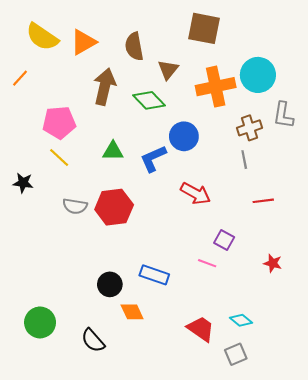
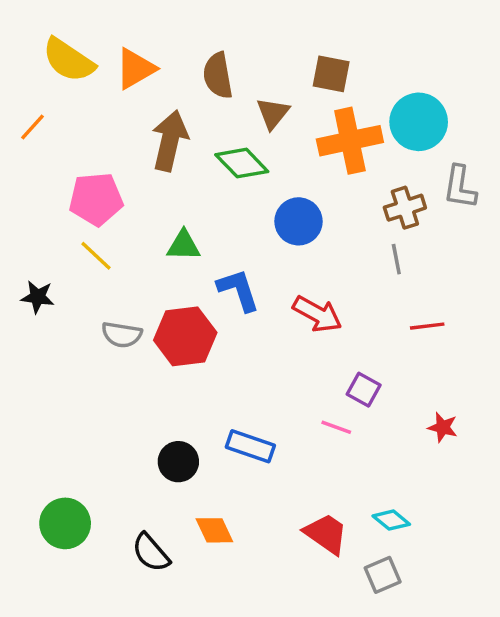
brown square: (204, 28) -> (331, 74), moved, size x0.7
blue L-shape: (153, 159) -> (238, 290), moved, turned 96
orange diamond: (132, 312) -> (214, 530), moved

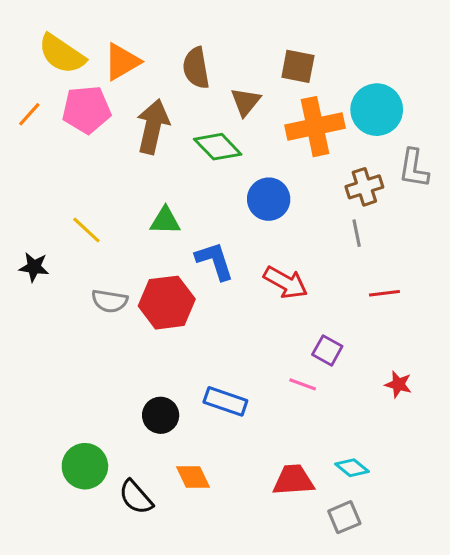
pink pentagon: (96, 199) -> (86, 110), moved
green circle: (65, 523) -> (85, 466), moved
red trapezoid: (326, 534) -> (293, 480), turned -39

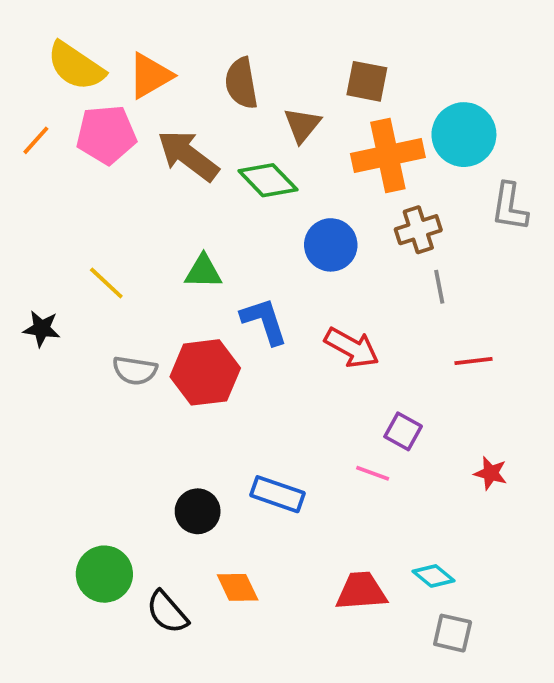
brown arrow: (153, 127) -> (188, 156), turned -66
brown cross: (364, 187) -> (418, 230), moved
gray square: (344, 517) -> (453, 633), moved, turned 36

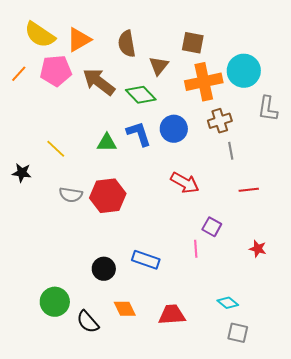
blue L-shape: (264, 321) -> (139, 134), moved
pink line: (373, 473) -> (196, 249), turned 66
red trapezoid: (361, 591) -> (172, 315), moved

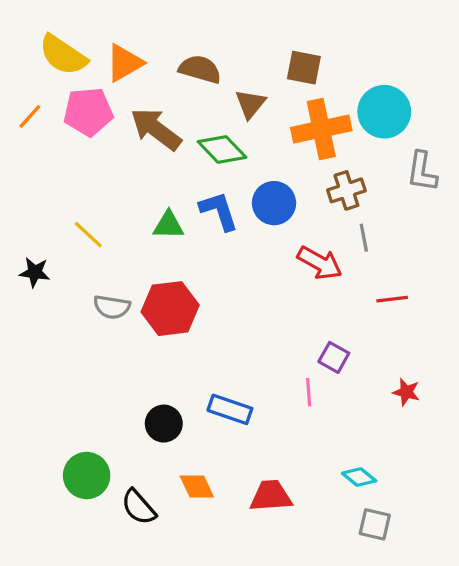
brown semicircle: (127, 44) -> (200, 69), turned 116
red arrow: (185, 183) -> (320, 263), moved

